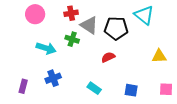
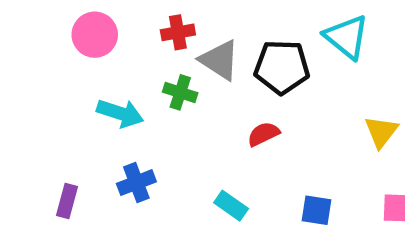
yellow triangle: (159, 56) -> (381, 132), turned -49

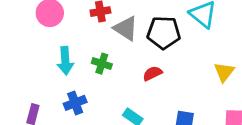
green cross: (180, 92) -> (102, 64), moved
cyan arrow: (120, 113) -> (65, 61), turned 68

